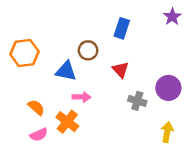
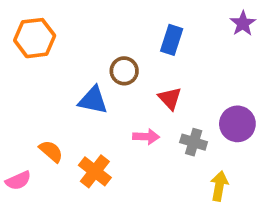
orange hexagon: (25, 53) -> (35, 38), moved
pink arrow: (82, 97) -> (146, 137), moved
yellow arrow: (167, 132) -> (219, 186), moved
pink semicircle: (39, 135) -> (18, 181), moved

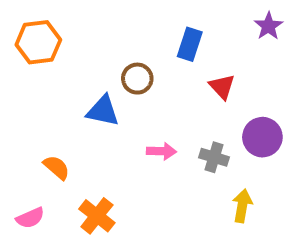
red triangle: (170, 98) -> (222, 87), moved
orange cross: (95, 171) -> (97, 216), moved
pink semicircle: (18, 181) -> (30, 218), moved

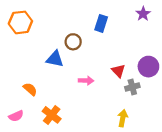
red triangle: (222, 87) -> (118, 71), moved
purple circle: (262, 137) -> (148, 67), moved
gray cross: (214, 157) -> (132, 87), moved, turned -32
yellow arrow: (242, 206) -> (123, 118), moved

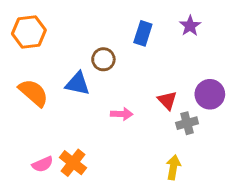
purple star: (143, 14) -> (190, 26), moved
orange semicircle: (30, 89) -> (33, 93), moved, size x1.5
pink semicircle: (16, 116) -> (43, 164), moved

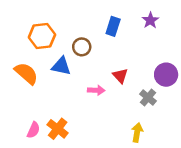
orange hexagon: (29, 32) -> (42, 36), moved
red triangle: (167, 100) -> (120, 76), moved
gray cross: (187, 123) -> (148, 97), turned -35
pink semicircle: (43, 164) -> (34, 130), turned -42

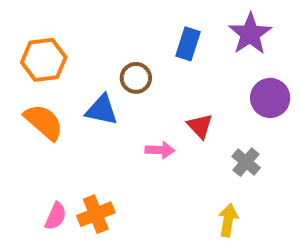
purple star: (150, 20) -> (250, 34), size x1.5
orange hexagon: (42, 36) -> (44, 60), moved
purple circle: (166, 75) -> (270, 98), moved
orange cross: (58, 129) -> (96, 214), turned 30

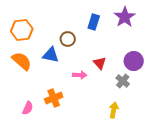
purple circle: (270, 98) -> (134, 61), moved
orange cross: (96, 214) -> (54, 98), moved

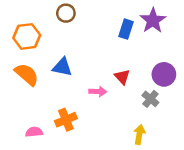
blue rectangle: (94, 22) -> (126, 29), moved
brown circle: (68, 39) -> (66, 13), moved
pink semicircle: (28, 108) -> (34, 132), turned -120

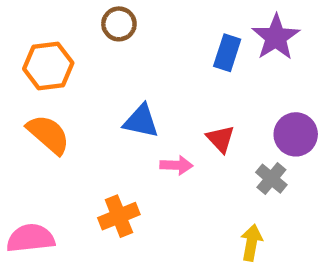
blue triangle: (62, 67) -> (141, 121), moved
pink semicircle: (34, 132) -> (31, 238), moved, size x1.5

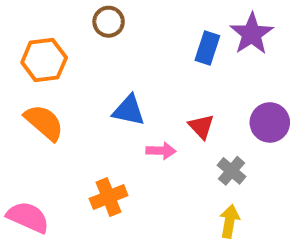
gray cross: (271, 179) -> (232, 171), moved
pink semicircle: (31, 238) -> (28, 217), turned 30

